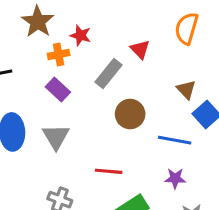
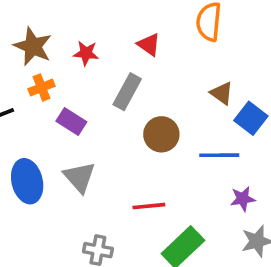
red triangle: (140, 49) -> (149, 45), moved
orange cross: (59, 54) -> (42, 87), moved
purple star: (175, 178) -> (243, 199), moved

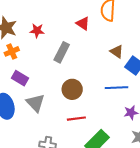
red triangle: (149, 45) -> (83, 23), moved
purple rectangle: (71, 121) -> (20, 78), moved
brown circle: (161, 134) -> (72, 89), moved

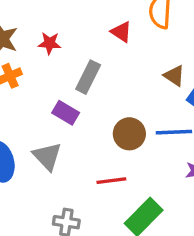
purple rectangle: (20, 78) -> (66, 113), moved
brown circle: (72, 89) -> (129, 134), moved

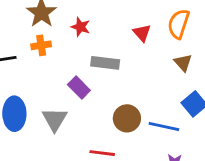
brown triangle: (174, 76) -> (183, 63), moved
gray rectangle: (88, 77) -> (105, 63), turned 56

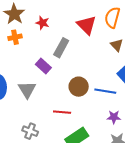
red triangle: (142, 33) -> (87, 25), size x1.5
gray rectangle: (105, 63) -> (61, 48), turned -66

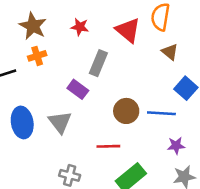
red star: (43, 23) -> (80, 27), moved

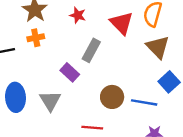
brown triangle: (170, 52) -> (158, 47), size x1.5

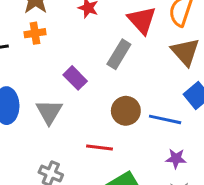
gray rectangle: (91, 50) -> (119, 54), moved

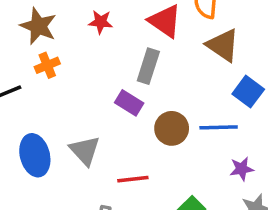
purple rectangle: (75, 78) -> (129, 103), moved
red line: (100, 147) -> (133, 179), moved

